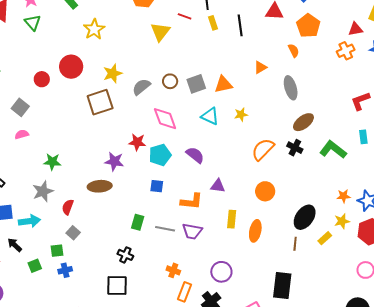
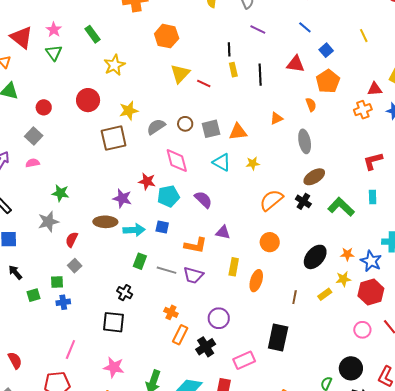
red line: (185, 16) -> (204, 83), moved
red circle: (42, 79) -> (44, 107), moved
black ellipse: (305, 217) -> (315, 257), moved
cyan arrow: (29, 221) -> (134, 230), moved

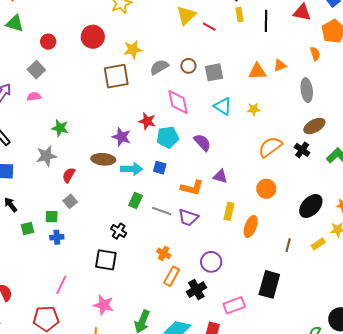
orange triangle: (238, 132) -> (257, 71), moved

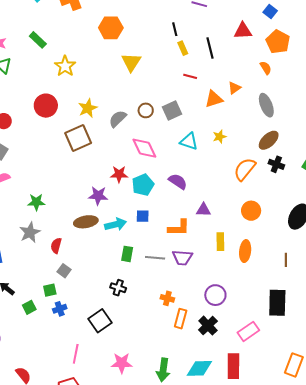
red line: (209, 27) -> (190, 76), moved
brown ellipse: (314, 126) -> (269, 140), moved
black square: (106, 260) -> (100, 321), moved, turned -30

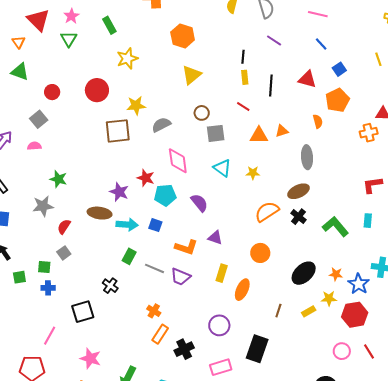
brown circle: (146, 110) -> (202, 113), moved
purple circle: (215, 295) -> (219, 325), moved

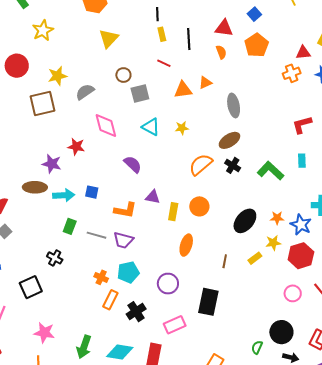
orange semicircle: (318, 121) -> (221, 52), moved
cyan pentagon: (165, 195) -> (128, 272), moved
yellow rectangle: (222, 273) -> (173, 212), moved

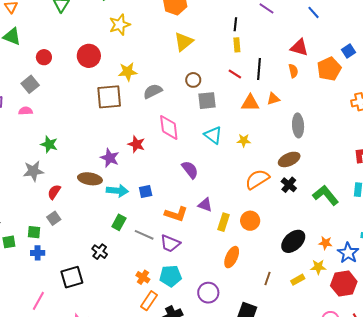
blue square: (254, 14) -> (348, 51), moved
black line: (189, 39) -> (259, 69), moved
blue square: (92, 192) -> (146, 191), turned -32

